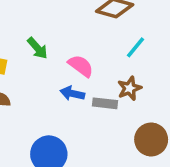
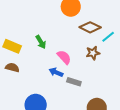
cyan line: (136, 47) -> (108, 37), moved
brown star: (129, 88) -> (93, 53), moved

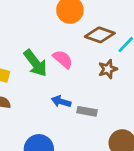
green arrow: (41, 42) -> (35, 63), size x1.5
pink semicircle: (64, 57) -> (63, 59), moved

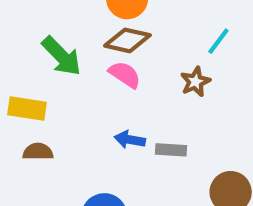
brown diamond: (100, 35) -> (127, 40), moved
green arrow: (35, 63) -> (61, 56), moved

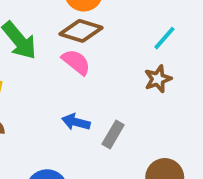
brown star: (195, 82) -> (158, 79), moved
gray rectangle: (171, 150) -> (113, 134), turned -68

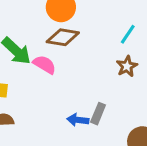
pink semicircle: (76, 62) -> (44, 65), moved
blue arrow: (76, 122) -> (78, 120), moved

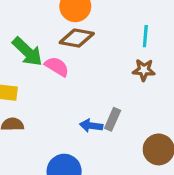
cyan line: (128, 34) -> (145, 36), turned -30
brown star: (127, 66) -> (144, 70), turned 30

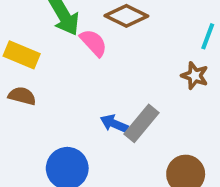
gray rectangle: (113, 119) -> (142, 123), size x1.4

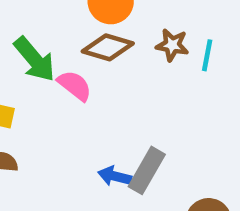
brown star: (195, 76) -> (172, 45), moved

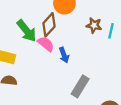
brown diamond: (108, 47) -> (49, 25), moved, turned -65
blue arrow: (115, 176) -> (64, 55), moved, turned -126

